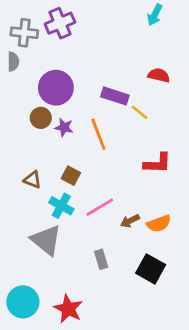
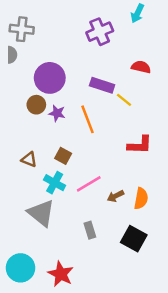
purple cross: (60, 23) -> (100, 32), moved
orange semicircle: (159, 224) -> (141, 198), turned -60

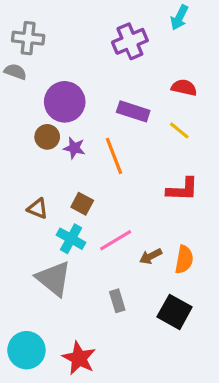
gray semicircle: (12, 55) -> (15, 72), turned -70
yellow line: (124, 100) -> (179, 130), moved

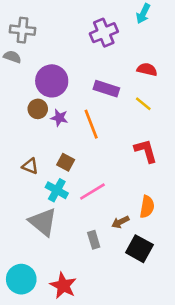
red L-shape: (182, 189) -> (146, 151), turned -108
brown arrow: (151, 256) -> (120, 222), moved

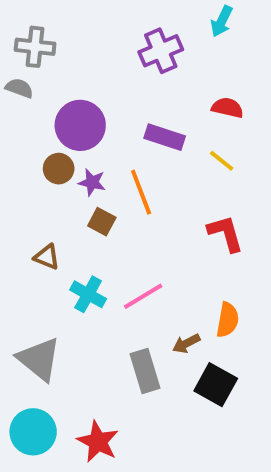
brown square: (66, 162) -> (102, 222), moved
gray triangle: (43, 222) -> (39, 359), moved
gray rectangle: (94, 240) -> (145, 371), size x1.5

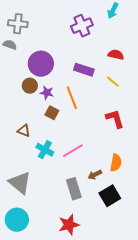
black square: (216, 385) -> (110, 196), turned 30
red star: (98, 442) -> (69, 225), moved, turned 30

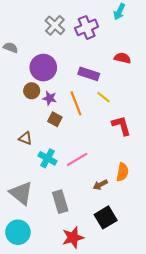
gray cross: (18, 24) -> (55, 25), moved, turned 36
yellow line: (113, 82) -> (103, 97), moved
gray rectangle: (74, 189) -> (60, 202), moved
black square: (110, 196) -> (106, 217), moved

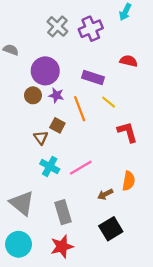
purple star: (50, 98) -> (56, 95), moved
brown triangle: (25, 138) -> (41, 138), moved, turned 32
red star: (73, 238) -> (62, 247), moved

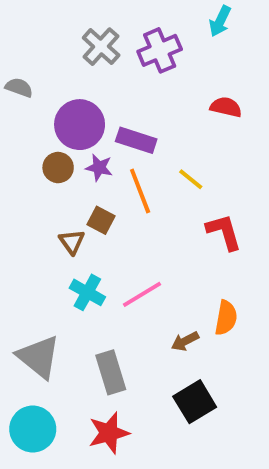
purple rectangle: (93, 78) -> (136, 140), moved

